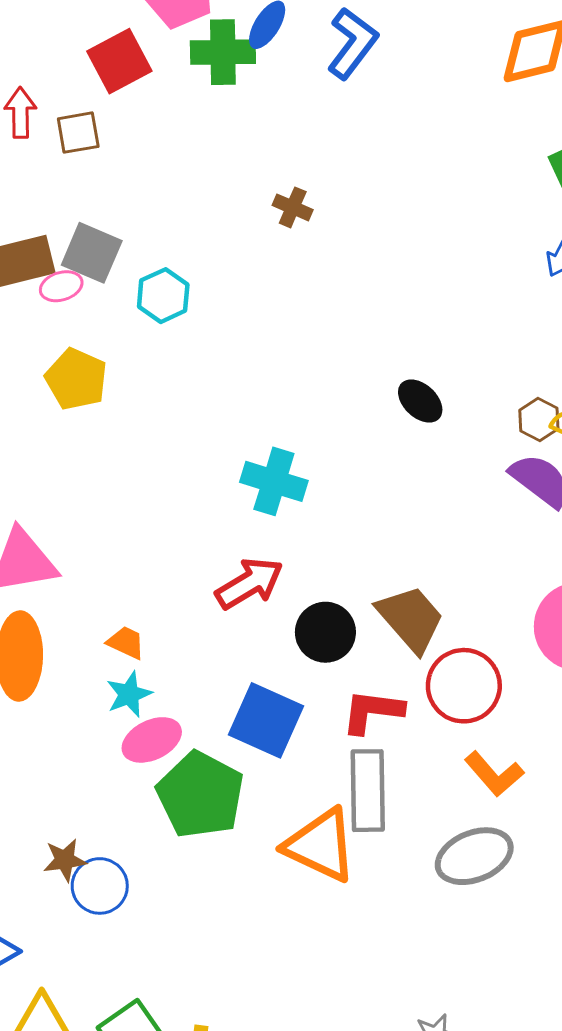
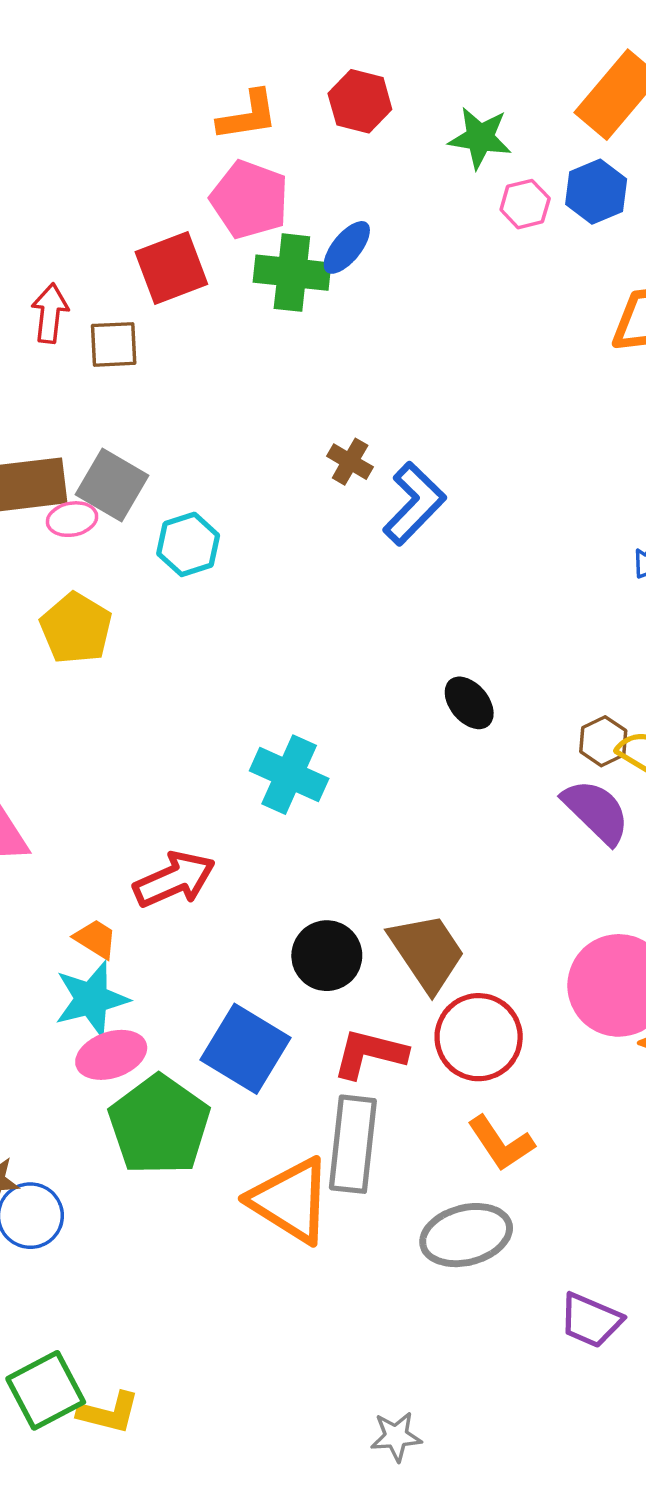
blue L-shape: (352, 43) -> (414, 504), moved
red arrow: (249, 583) -> (174, 879), moved
cyan star: (129, 694) -> (92, 999), size x1.4

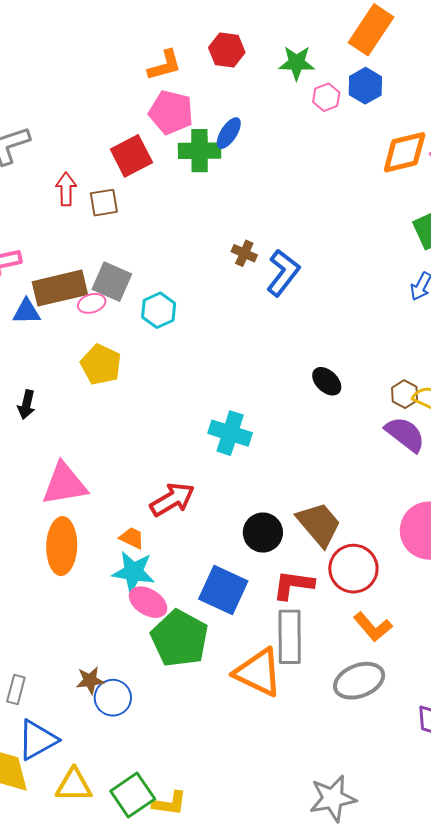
cyan star: (92, 999) -> (133, 572), turned 30
pink ellipse: (111, 1055) -> (148, 602), turned 57
gray star: (396, 1436) -> (333, 798), size x1.6

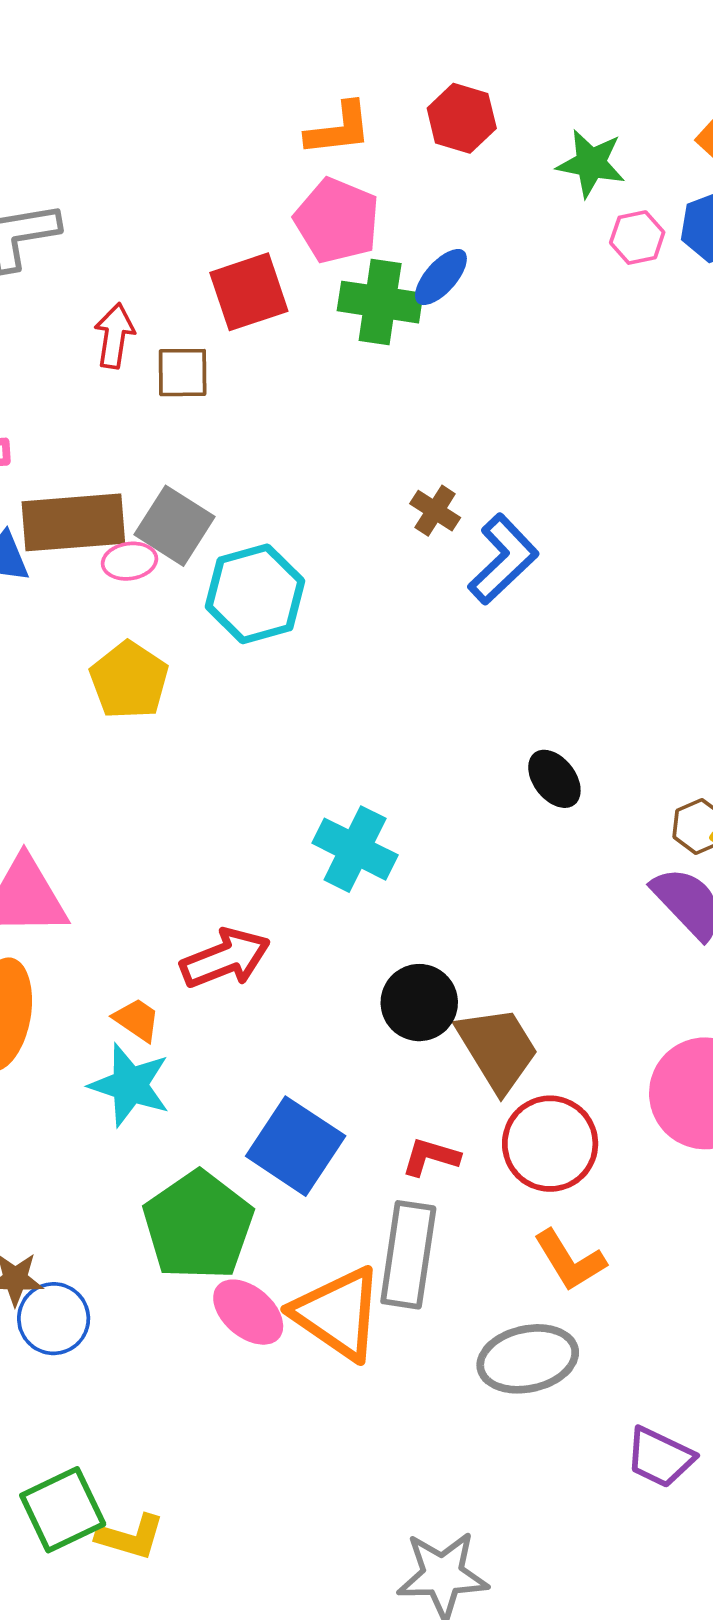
cyan hexagon: (159, 310) -> (255, 594), size x1.4
black circle: (263, 533) -> (419, 1003), moved
red L-shape: (293, 585) -> (431, 1157), size x0.7
pink ellipse: (148, 602) -> (248, 1312), moved

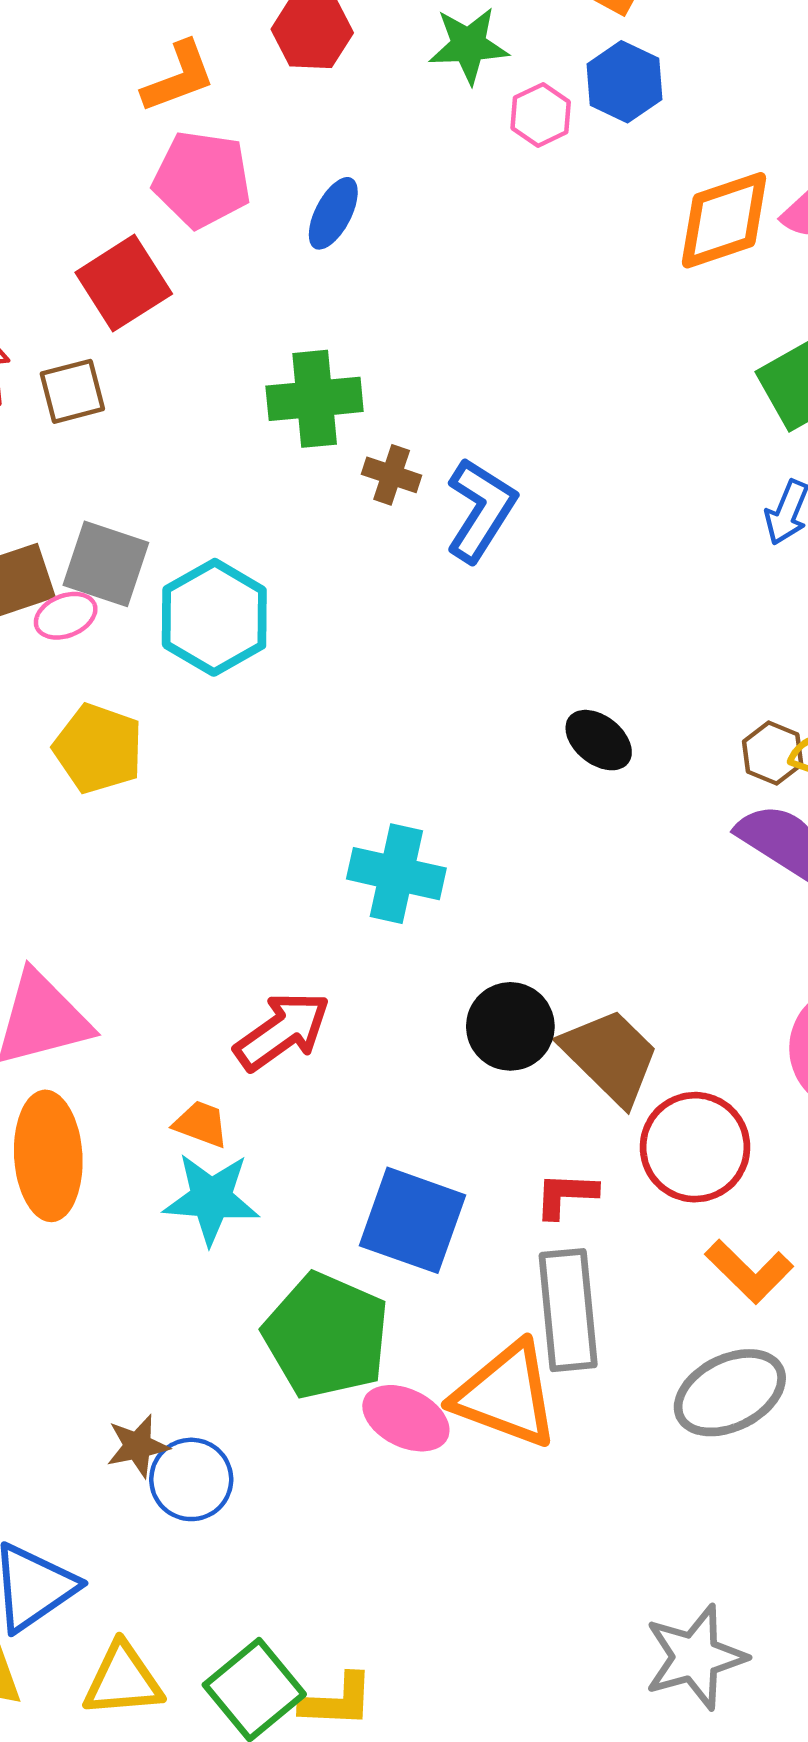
green cross: (380, 302) -> (315, 399), moved

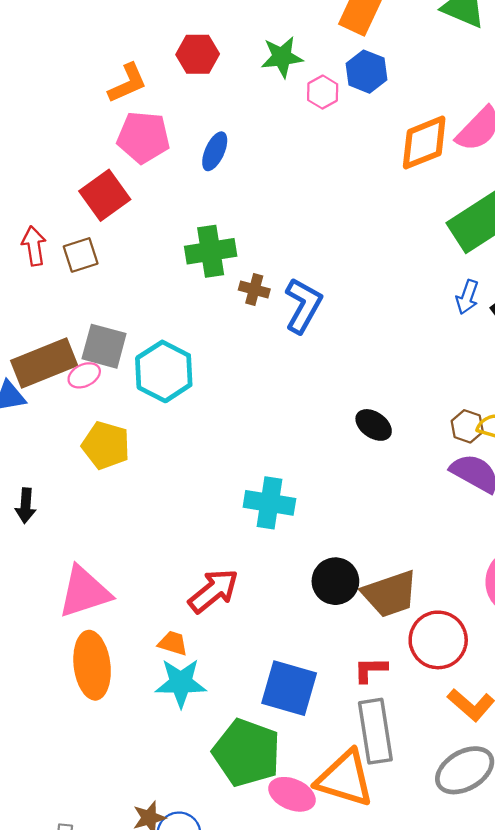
brown trapezoid: (610, 1056) -> (390, 594), turned 120

